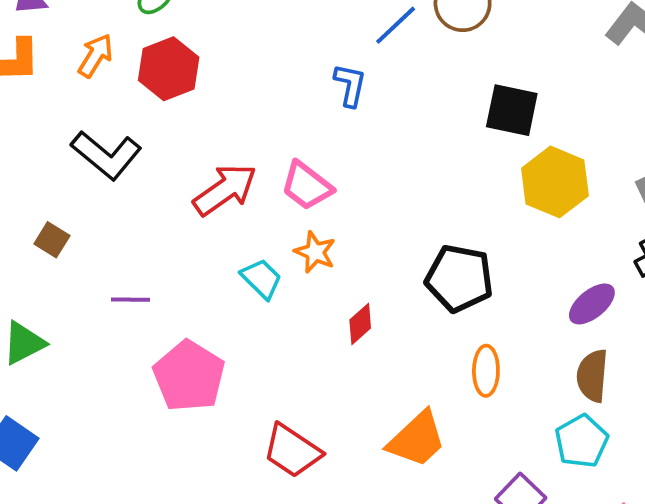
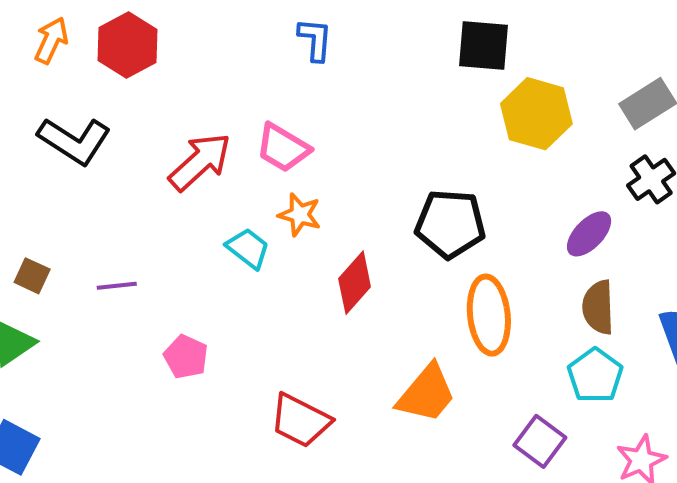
brown square: (52, 240) -> (32, 276), moved
red diamond: (360, 324) -> (355, 283), size x1.4
orange ellipse: (486, 371) -> (489, 315), size x1.5
pink pentagon: (189, 376) -> (186, 357), size x0.6

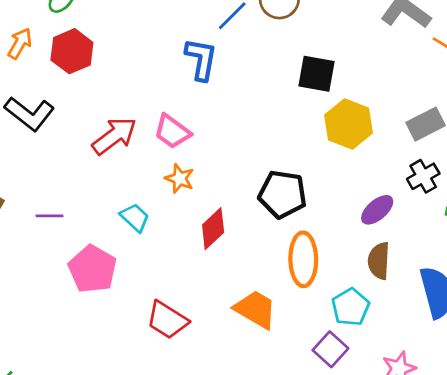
blue L-shape: (315, 40) -> (201, 59), size x1.4
cyan trapezoid: (248, 248) -> (135, 218), moved
pink pentagon: (186, 357) -> (93, 269), size x1.6
cyan pentagon: (595, 375) -> (351, 307), moved
orange trapezoid: (426, 394) -> (256, 309), turned -105

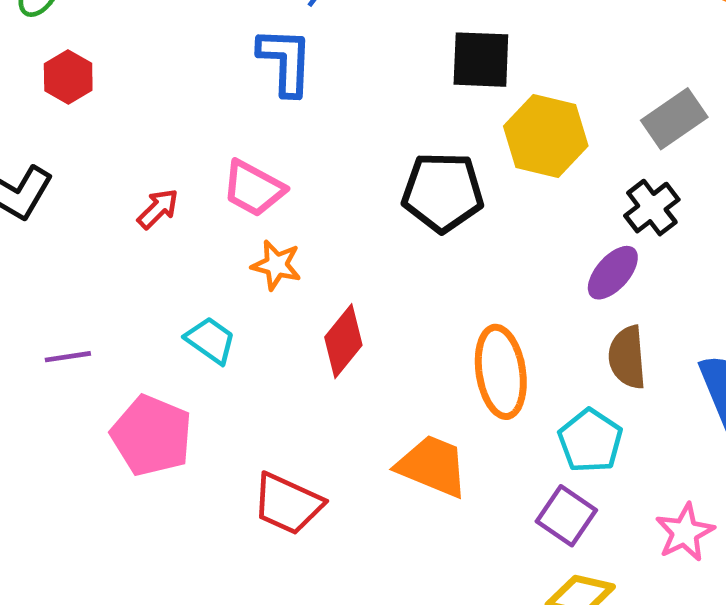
red hexagon: (72, 51) -> (68, 77), size x0.7
red arrow: (114, 136) -> (158, 209), size x0.6
black cross: (423, 176) -> (652, 208), moved
black pentagon: (282, 194) -> (443, 192), moved

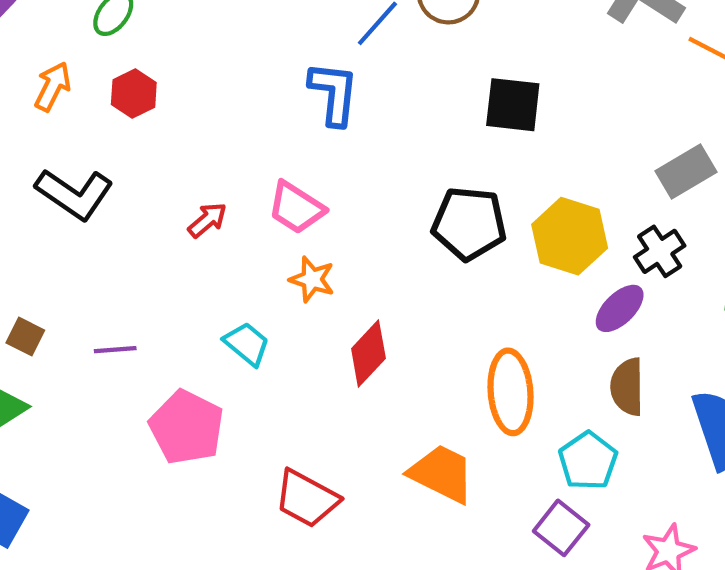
yellow hexagon: (546, 136) -> (570, 236), moved

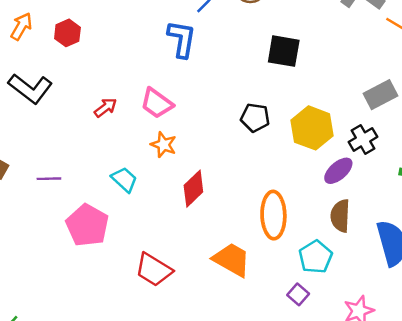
black pentagon: (469, 224) -> (255, 118), size x0.7
purple square: (561, 528) -> (298, 294), size x0.7

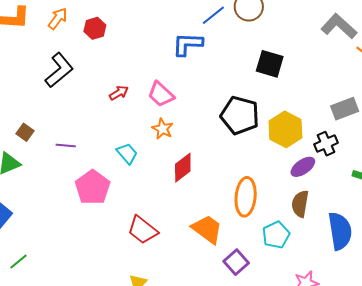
blue L-shape: (182, 39) -> (188, 44), turned -104
black L-shape: (30, 89) -> (59, 70), turned -84
black pentagon: (255, 118) -> (240, 115), size x1.6
purple square: (298, 294) -> (236, 262), moved, size x1.4

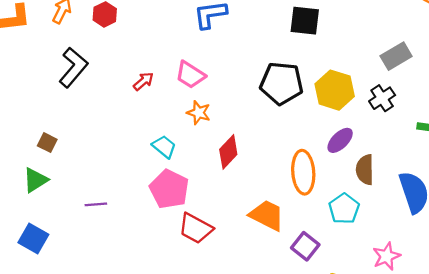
purple line: (66, 146) -> (96, 204), moved
purple ellipse: (303, 167) -> (340, 140), moved
pink pentagon: (93, 187) -> (169, 189), moved

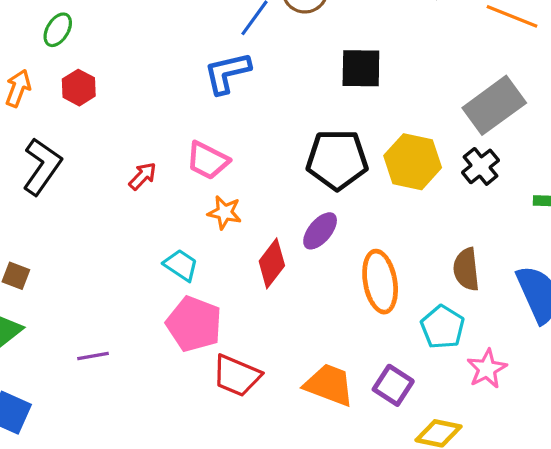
gray rectangle: (396, 56) -> (494, 105), size x1.4
purple ellipse: (340, 140) -> (320, 231), moved
orange trapezoid: (267, 215) -> (329, 385), moved
pink star: (386, 256) -> (487, 369), moved

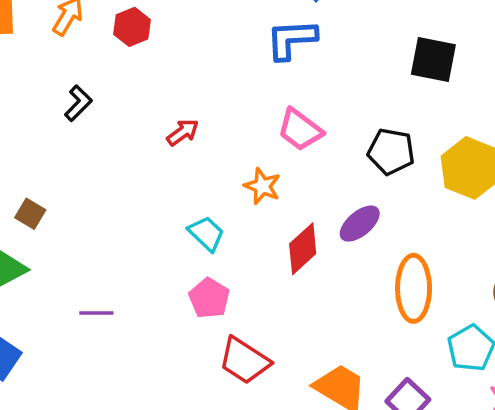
pink trapezoid: (208, 160) -> (300, 130), moved
black pentagon: (337, 160) -> (391, 152), size x0.7
black L-shape: (42, 166) -> (78, 103), size x0.6
pink pentagon: (194, 324) -> (209, 298), size x0.7

